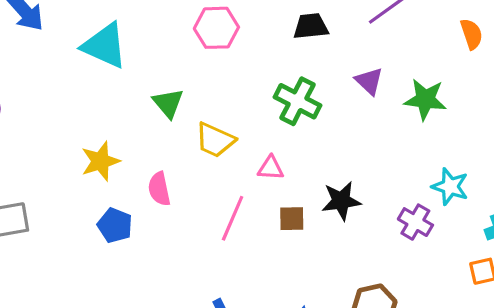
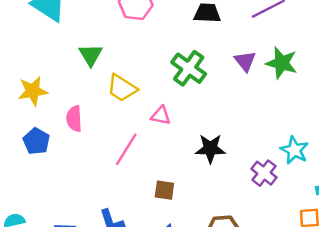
green star: (425, 99) -> (282, 63), moved
brown square: (292, 219) -> (164, 190), moved

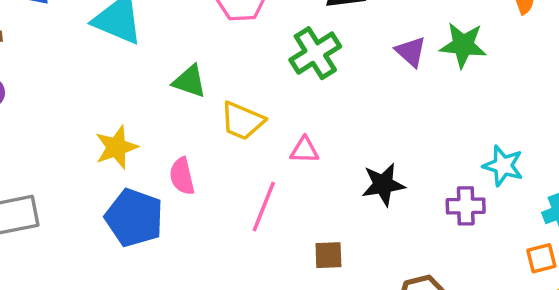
green triangle: (91, 55) -> (190, 81), turned -30
green cross: (189, 68) -> (315, 53), moved, turned 32
blue pentagon: (36, 141) -> (134, 218), size x1.5
purple cross: (264, 173) -> (466, 206), turned -30

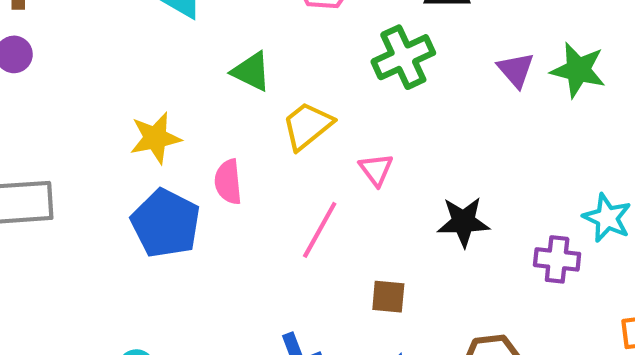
yellow trapezoid: (242, 121) -> (307, 126), turned 111
pink triangle: (304, 150) -> (376, 170), turned 44

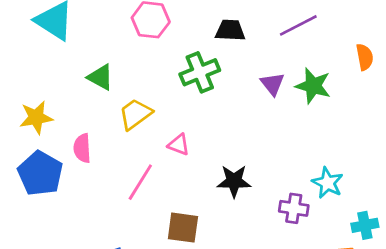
pink triangle: (376, 170) -> (179, 145), turned -35
brown square: (388, 297) -> (183, 228), size x1.4

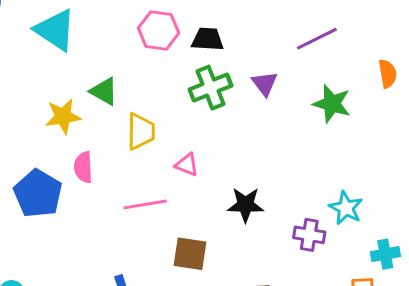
black trapezoid: (230, 30) -> (208, 39), moved
purple triangle: (272, 84) -> (265, 84), moved
yellow trapezoid: (135, 114) -> (141, 131), turned 126
yellow star: (36, 118) -> (63, 116), moved
pink line: (140, 182) -> (145, 204), turned 48

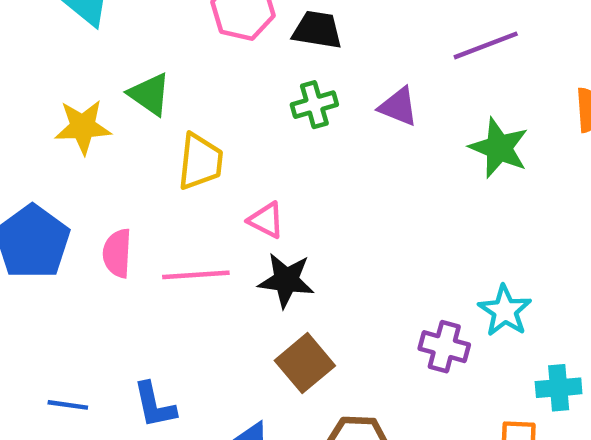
purple triangle: (265, 84) -> (398, 107), turned -36
green cross: (210, 88) -> (314, 105), size x0.7
pink semicircle: (83, 167) -> (117, 253), moved
black star: (246, 205) -> (286, 280), moved
brown square: (190, 254) -> (305, 363), moved, turned 36

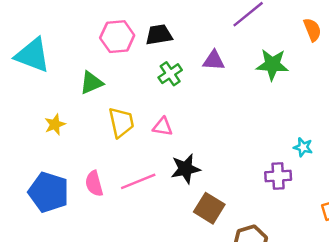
green triangle: (150, 94) -> (91, 83), moved, turned -40
yellow star: (83, 127) -> (55, 124), size x0.7
pink triangle: (266, 220) -> (163, 127), moved
cyan star: (505, 311) -> (303, 147), size x0.7

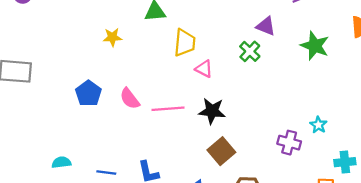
green cross: (170, 74) -> (250, 51), moved, turned -30
yellow trapezoid: (121, 122) -> (185, 43), moved
pink semicircle: (94, 184) -> (130, 99), turned -40
blue pentagon: (49, 192) -> (88, 93), size x0.7

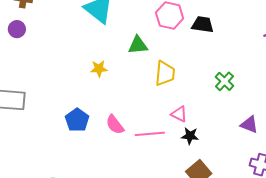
purple triangle: (266, 26) -> (249, 125), moved
pink triangle: (204, 69) -> (179, 114), moved
black star: (212, 111) -> (190, 136), size x0.7

